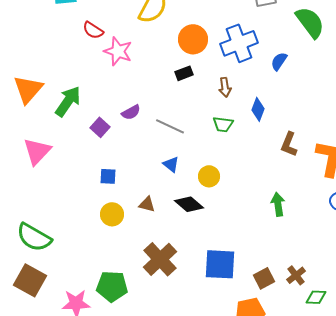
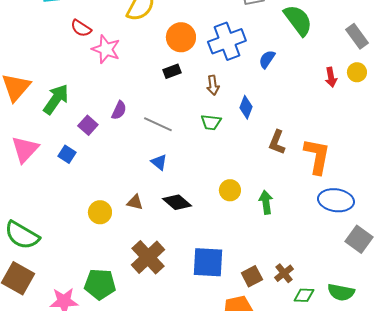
purple semicircle: (131, 112) -> (119, 110), turned -36
blue square: (108, 176) -> (67, 154), moved, turned 30
yellow circle: (209, 176) -> (230, 190), moved

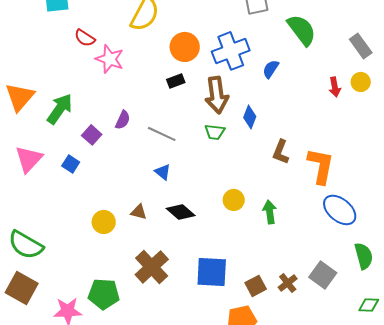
brown arrow: (213, 85) -> (217, 95), size x1.8
blue ellipse: (336, 200) -> (340, 210), turned 32
gray square: (359, 239) -> (323, 275), moved
green semicircle: (341, 292) -> (364, 256), moved, turned -116
green diamond: (304, 295) -> (369, 305), moved

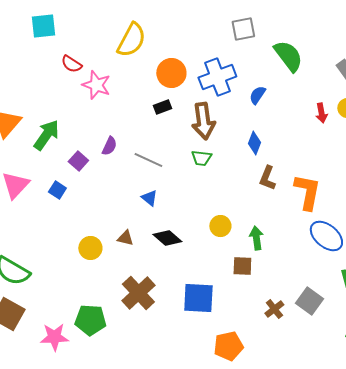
blue diamond: (250, 117) -> (254, 143), moved
brown square: (256, 286) -> (242, 266), moved, turned 30

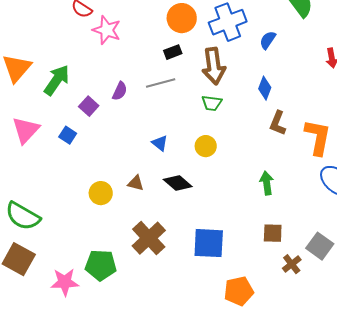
gray line: (148, 160) -> (161, 83), moved, turned -40
yellow circle: (220, 226) -> (206, 146), moved
brown square: (242, 266) -> (273, 233), moved
brown cross: (274, 309) -> (292, 264), moved

